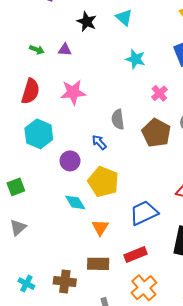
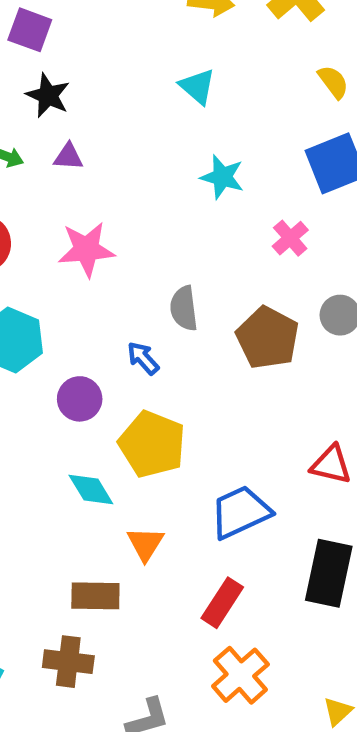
black star: (87, 22) -> (48, 95), moved
pink cross: (159, 93) -> (290, 238), moved
red rectangle: (135, 254) -> (222, 603), turned -35
brown rectangle: (98, 264) -> (95, 596), moved

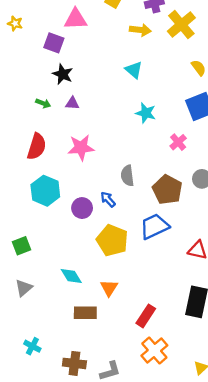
purple circle: (80, 399) -> (82, 208), moved
cyan diamond: (91, 489) -> (71, 276), moved
blue trapezoid: (240, 512) -> (154, 226), moved
brown cross: (68, 662) -> (74, 363), moved

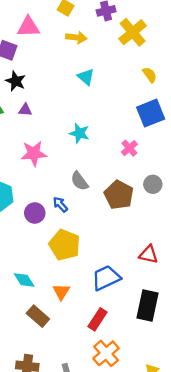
yellow arrow: (140, 30) -> (76, 38), moved
cyan star: (146, 113) -> (79, 133), moved
gray semicircle: (127, 176) -> (79, 181), turned -30
blue trapezoid: (154, 226) -> (106, 278), moved
brown rectangle: (85, 313) -> (38, 316), turned 40

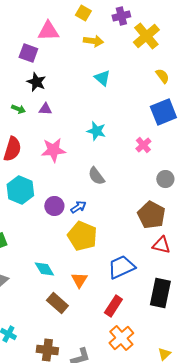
brown pentagon: (119, 195) -> (151, 215), moved
blue arrow: (60, 204) -> (78, 207), moved, turned 98

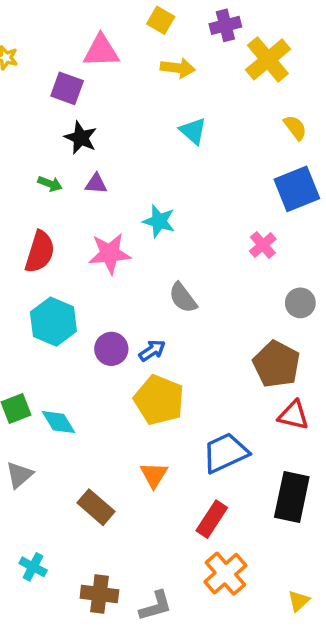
cyan star: (96, 131) -> (159, 221), moved
cyan diamond: (44, 269) -> (59, 422), moved
brown rectangle: (57, 303) -> (96, 507), moved

